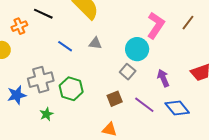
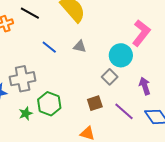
green hexagon: (71, 89) -> (49, 104), moved

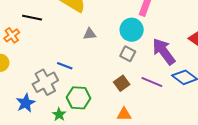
blue line: (49, 47) -> (65, 66), moved
purple arrow: (145, 86) -> (164, 51), size x1.6

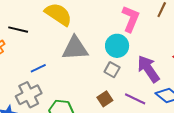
gray triangle: (90, 34) -> (75, 48), size x2.0
blue line: (65, 66) -> (38, 68), moved, turned -49

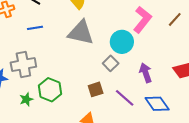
blue line: (38, 68) -> (35, 28), moved
purple arrow: (148, 69) -> (146, 73), size x0.7

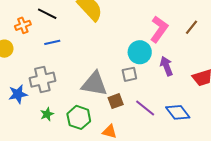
gray triangle: (81, 33) -> (94, 84), moved
gray square: (111, 63) -> (129, 74), turned 35
purple arrow: (146, 73) -> (166, 66), moved
green hexagon: (50, 90) -> (79, 117), moved

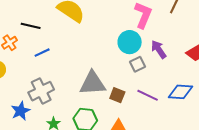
gray square: (129, 74) -> (137, 64), moved
brown square: (116, 101) -> (117, 95), turned -35
blue diamond: (178, 112) -> (180, 92), turned -35

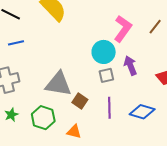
purple line: (148, 95) -> (109, 108), turned 50

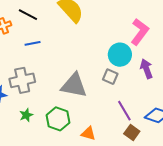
gray square: (106, 75) -> (110, 77), moved, turned 35
brown square: (80, 101) -> (132, 133), moved
purple line: (109, 108) -> (124, 111), turned -30

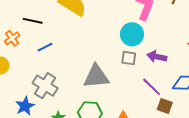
purple arrow: (146, 69) -> (157, 57), moved, turned -42
gray cross: (22, 80) -> (45, 86), turned -30

